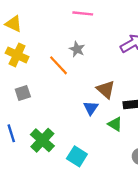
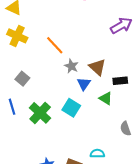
gray star: (77, 49) -> (71, 66), moved
gray square: (23, 93) -> (22, 79), moved, turned -32
cyan square: (77, 156) -> (71, 108), moved

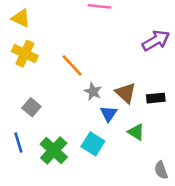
black rectangle: (120, 81) -> (156, 98), moved

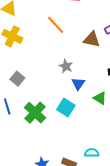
orange line: (72, 65) -> (56, 25), moved
brown triangle: (126, 93) -> (92, 39), moved, turned -30

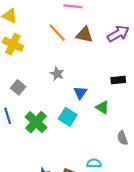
brown triangle: (92, 39) -> (84, 35), moved
gray star: (66, 66) -> (57, 74), moved

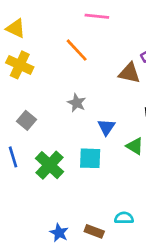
brown triangle: (84, 35) -> (129, 73), moved
cyan square: (68, 117) -> (90, 158), turned -30

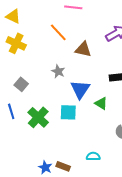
brown triangle: (129, 73) -> (83, 49), moved
blue triangle: (106, 127) -> (80, 89), size x1.5
brown rectangle: (94, 231) -> (63, 166), moved

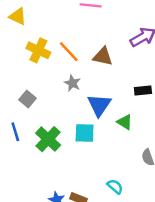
orange line: (58, 32) -> (69, 52), moved
yellow cross: (16, 43) -> (38, 50), moved
cyan semicircle: (93, 156) -> (115, 186), turned 40

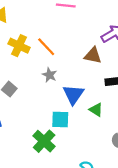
brown triangle: (103, 56) -> (93, 55), moved
green cross: (48, 139) -> (44, 141), moved

